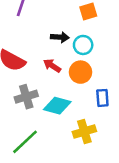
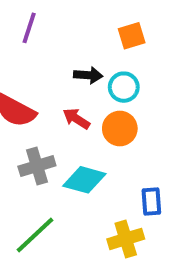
blue rectangle: (102, 98) -> (151, 201), moved
yellow cross: (84, 132) -> (126, 239), moved

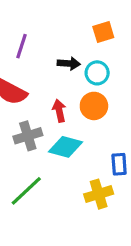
purple line: (29, 28) -> (22, 46), moved
red arrow: (76, 119) -> (59, 111), moved, turned 45

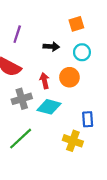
cyan circle: (97, 73) -> (82, 52), moved
yellow cross: (99, 194) -> (73, 141), turned 36

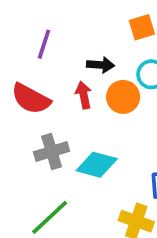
orange circle: (69, 77) -> (123, 97), moved
red arrow: (44, 81) -> (84, 95), moved

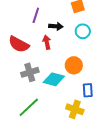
purple line: (44, 44) -> (36, 15), moved
orange circle: (123, 97) -> (74, 65), moved

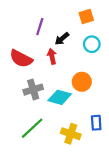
black arrow: (56, 26) -> (62, 39), turned 136
blue rectangle: (88, 90) -> (96, 123), moved
yellow cross: (75, 109) -> (71, 134), moved

